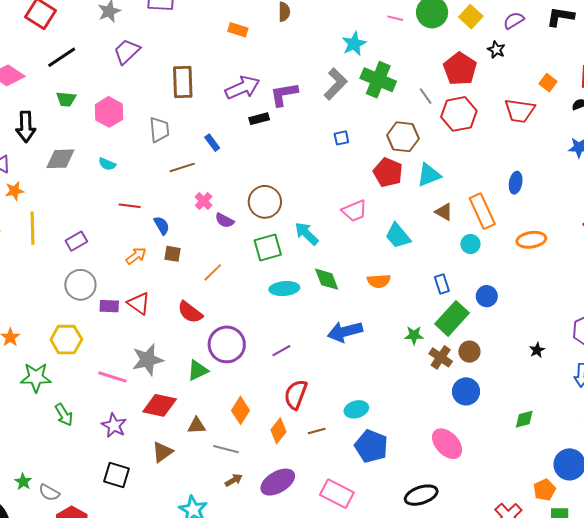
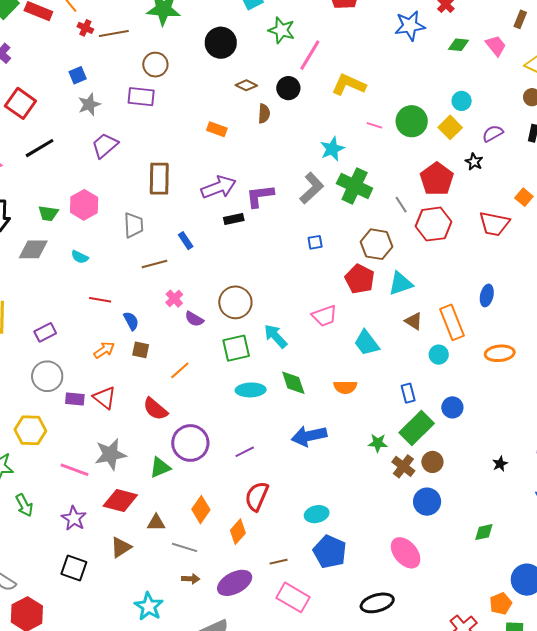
green trapezoid: (66, 99) -> (48, 213), moved
brown line: (317, 431) -> (279, 562), moved
brown arrow: (234, 480) -> (191, 579), turned 30

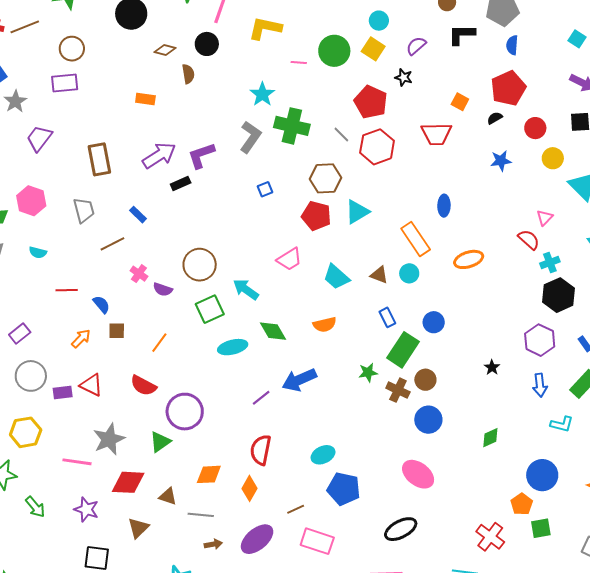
brown triangle: (414, 321) -> (379, 275), moved
purple line: (245, 452) -> (261, 398), moved
orange diamond: (201, 510) -> (209, 474), turned 64
brown triangle: (156, 523) -> (168, 496), turned 30

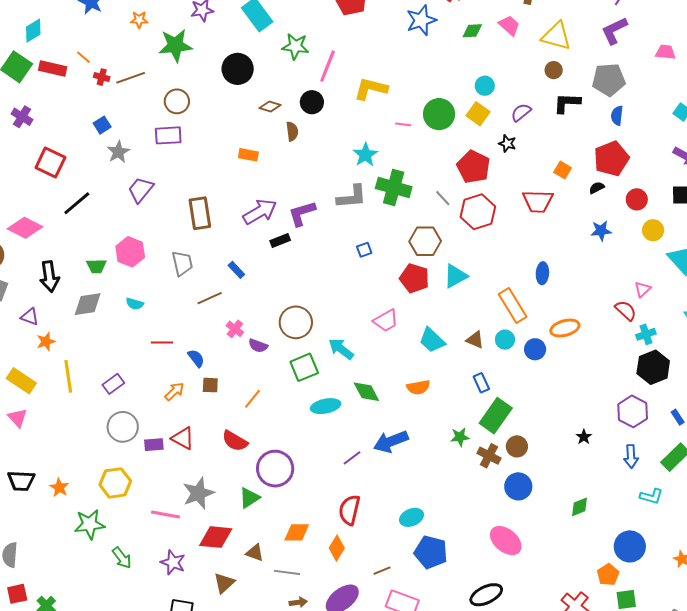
gray L-shape: (250, 137) -> (352, 197), turned 48
blue circle: (434, 322) -> (535, 349), moved

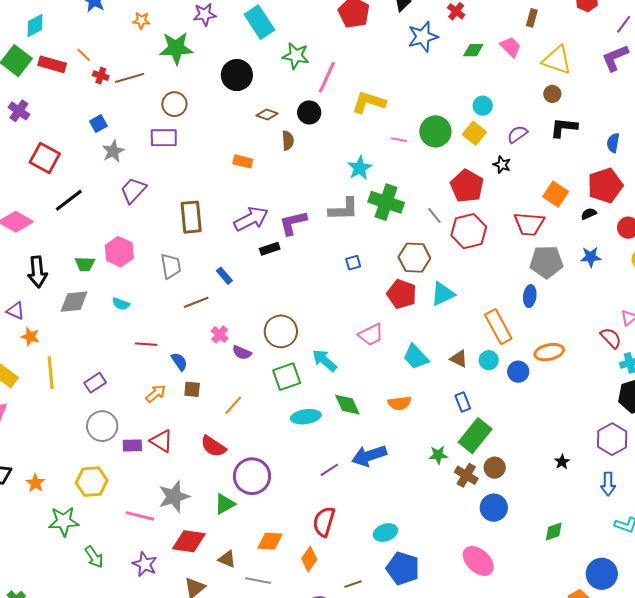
gray pentagon: (609, 80) -> (546, 262), moved
orange square: (563, 170) -> (556, 194), size x1.4
orange star: (46, 342) -> (30, 337), turned 30

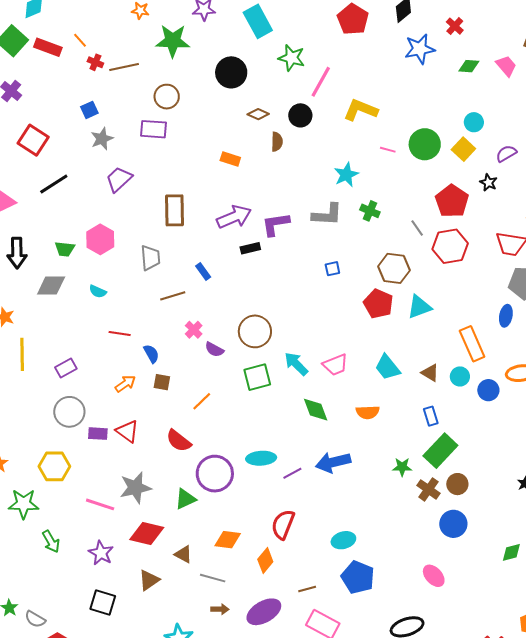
green cross: (386, 202) -> (370, 211), size x0.6
pink trapezoid: (371, 335) -> (335, 365), moved
cyan ellipse: (306, 417) -> (261, 458), moved
pink ellipse: (478, 561) -> (434, 576), size x0.7

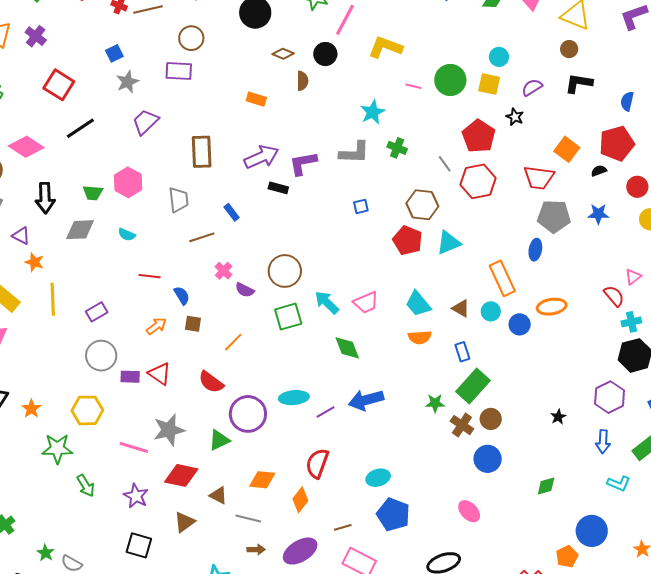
yellow square: (463, 149) -> (489, 84), turned -30
black rectangle: (250, 248) -> (278, 188), turned 30
orange semicircle: (368, 412) -> (420, 337), moved

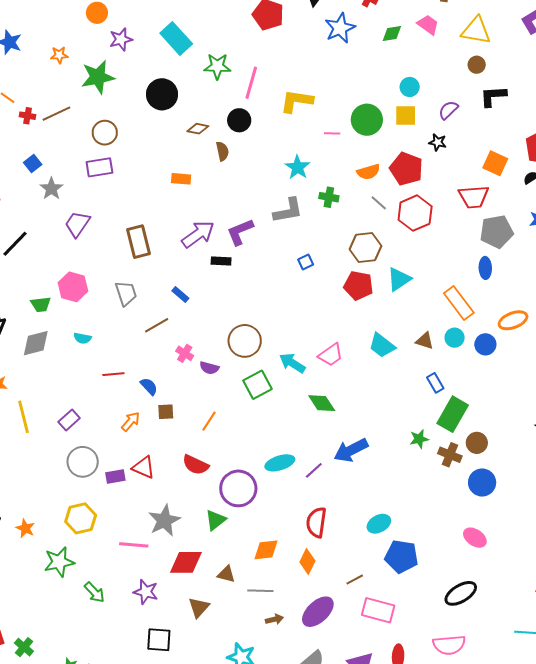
orange semicircle: (420, 337) -> (368, 172), moved

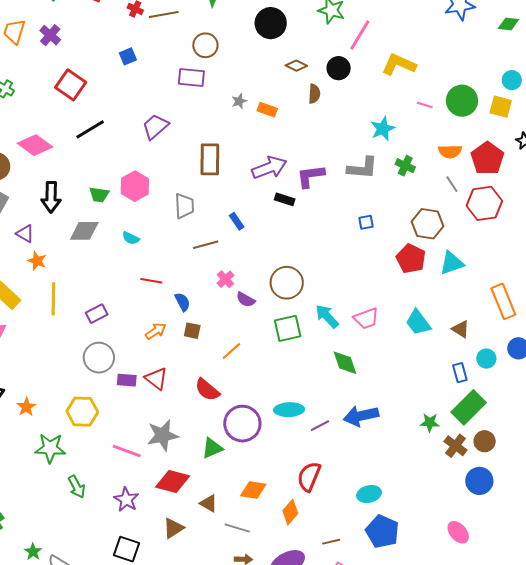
gray star: (51, 189) -> (239, 101), moved, size x0.7
cyan circle: (455, 338) -> (486, 359), moved

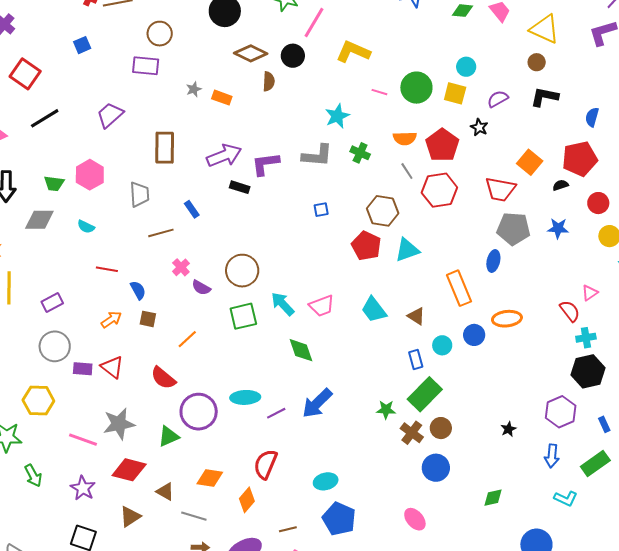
brown diamond: (296, 66) -> (251, 53), size x1.5
blue arrow: (361, 416) -> (317, 403), turned -32

